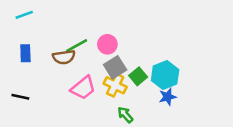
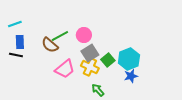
cyan line: (24, 15) -> (15, 24), moved
brown semicircle: (64, 57) -> (50, 45), turned 48
black line: (20, 97) -> (16, 55), moved

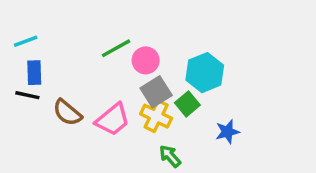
green line: (60, 36) -> (116, 48), moved
brown semicircle: (50, 45) -> (67, 113), moved
cyan hexagon: (129, 59) -> (205, 73), moved

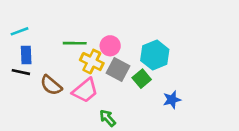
green line: (116, 48) -> (75, 43), moved, turned 30
gray square: (156, 92) -> (118, 69), turned -30
yellow cross: (156, 116) -> (92, 62), moved
green arrow: (170, 156) -> (108, 118), moved

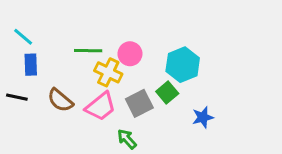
cyan line: (20, 31) -> (23, 37), turned 60
gray square: (118, 69) -> (139, 103), moved, turned 35
black line: (21, 72) -> (17, 97), moved

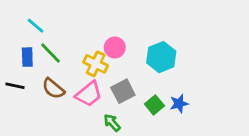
cyan line: (23, 37) -> (35, 26), moved
green line: (88, 51) -> (51, 53), moved, turned 45
green square: (167, 92) -> (154, 105), moved

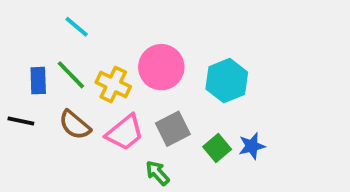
cyan line: (35, 26) -> (77, 27), moved
pink circle: (115, 47) -> (161, 67), size x1.5
yellow cross: (96, 64) -> (113, 84), moved

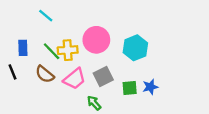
green line: (71, 75) -> (52, 51), moved
yellow cross: (113, 84) -> (68, 50), turned -30
black line: (21, 121) -> (13, 72), turned 56
green square: (217, 148) -> (130, 88), turned 35

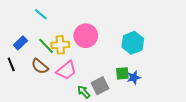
blue rectangle: (23, 48) -> (20, 43), turned 48
cyan hexagon: (135, 48) -> (133, 43), moved
gray square: (103, 77) -> (100, 86), moved
green square: (130, 88) -> (122, 73), moved

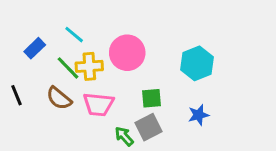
cyan line: (41, 14) -> (74, 35), moved
blue rectangle: (20, 43) -> (35, 48), moved
pink trapezoid: (66, 70) -> (98, 104), turned 45
green square: (122, 73) -> (151, 98), moved

